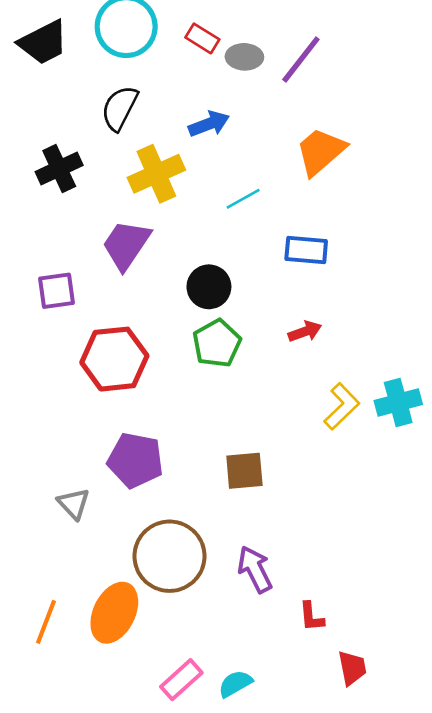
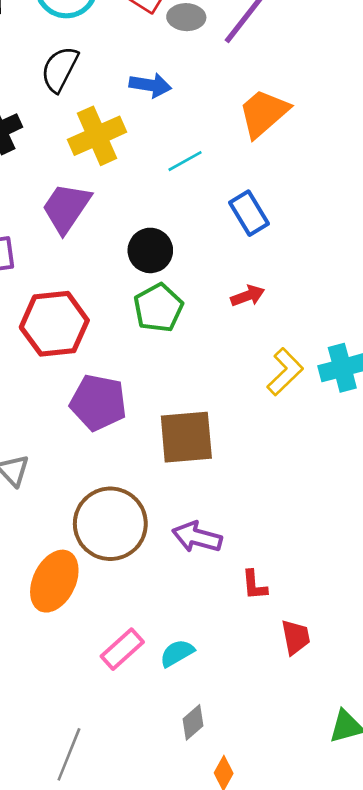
blue arrow: (209, 124) -> (150, 85), turned 30
blue rectangle: (306, 250) -> (249, 213), turned 54
purple pentagon: (135, 460) -> (98, 402), moved
brown square: (244, 471) -> (186, 437), size x1.4
purple arrow: (255, 569) -> (197, 537), turned -48

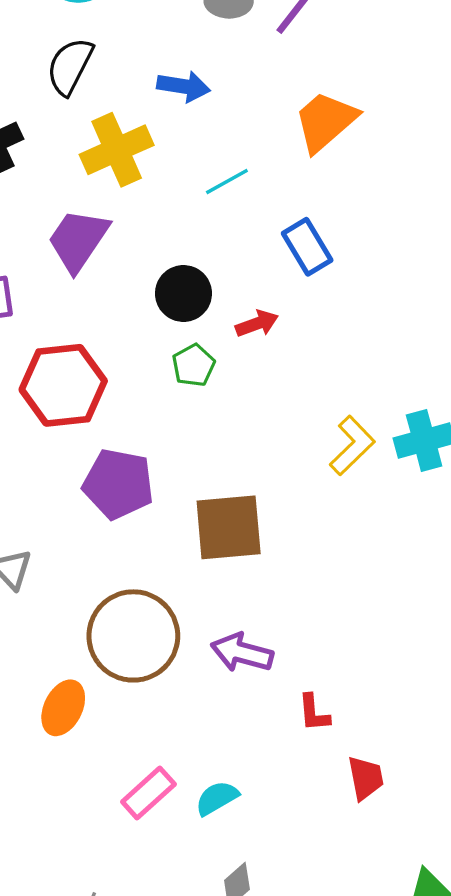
red arrow: (248, 296) -> (257, 324), moved
green pentagon: (158, 308) -> (193, 365), size x0.7
orange ellipse: (54, 581) -> (63, 708), size x0.7

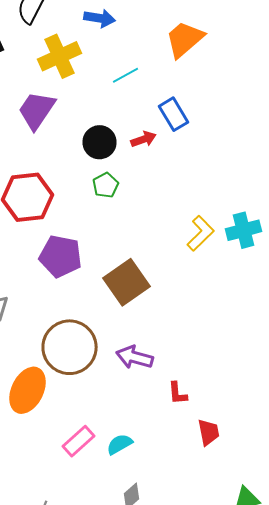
red arrow: (257, 324) -> (144, 139), moved
brown square: (229, 527) -> (126, 282), turned -30
orange ellipse: (63, 708) -> (28, 390), size x1.4

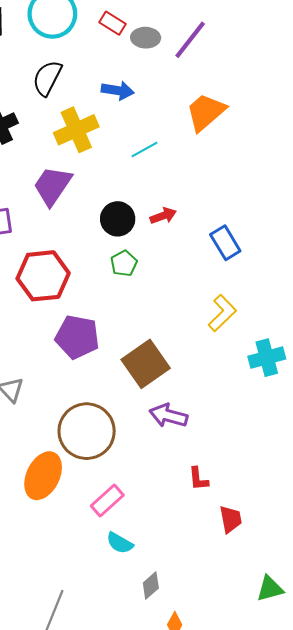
blue rectangle: (174, 114) -> (225, 243), moved
cyan cross: (244, 230) -> (267, 358), moved
purple arrow: (134, 357) -> (168, 416), moved
pink rectangle: (78, 441) -> (107, 501), moved
cyan semicircle: (120, 444) -> (120, 543), moved, turned -120

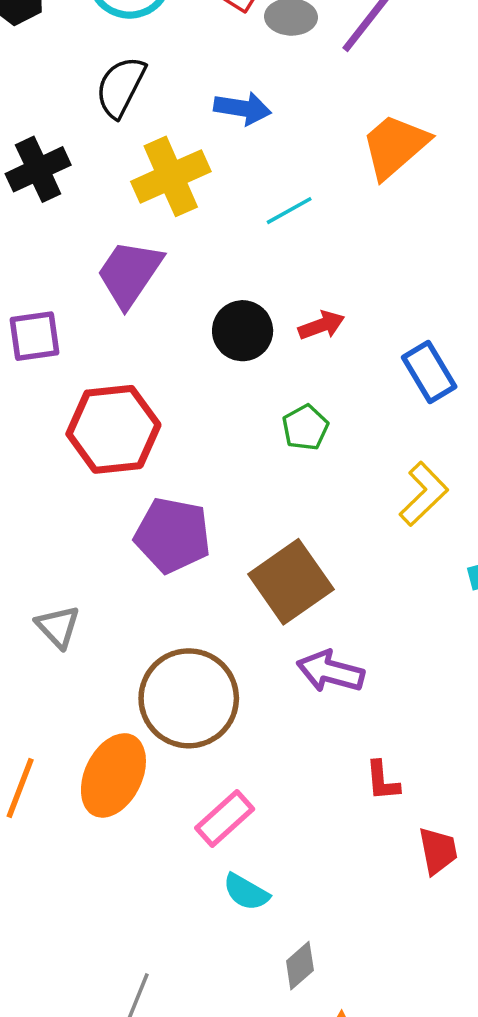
green pentagon: (124, 263) -> (305, 428), moved

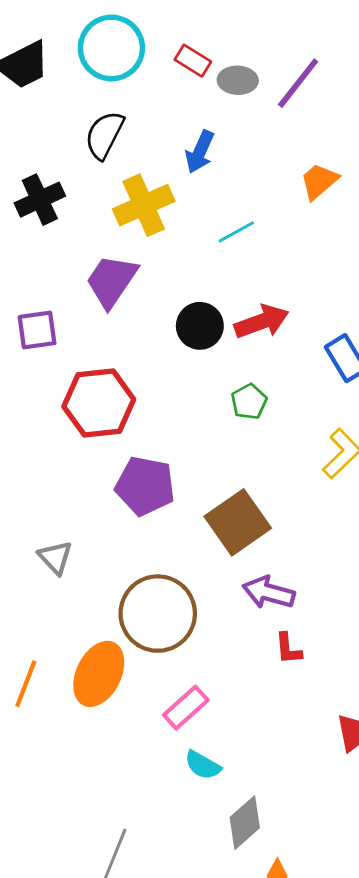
blue arrow: (243, 108) -> (200, 152), turned 105
orange trapezoid: (395, 146) -> (319, 181), size x0.7
red arrow: (321, 325) -> (262, 322), size x1.5
red L-shape: (382, 781) -> (288, 649), moved
gray diamond: (300, 966) -> (245, 823), size x1.4

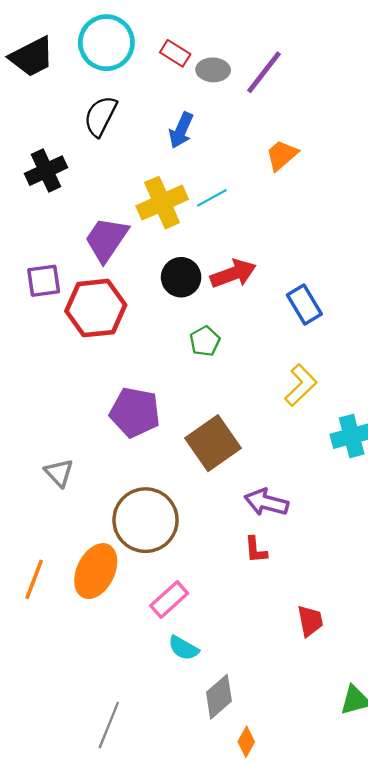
yellow cross: (144, 205) -> (162, 203), moved
green pentagon: (249, 402) -> (205, 341), moved
red hexagon: (99, 403) -> (96, 308), moved
purple arrow: (269, 593) -> (266, 502), moved

